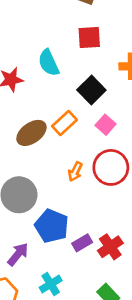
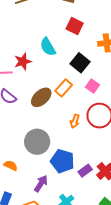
red square: (89, 38) -> (75, 26), turned 36

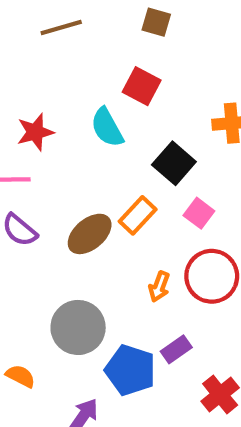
red square: (75, 26) -> (142, 86), moved
red star: (23, 61) -> (35, 132), moved
purple rectangle: (85, 171) -> (176, 349), moved

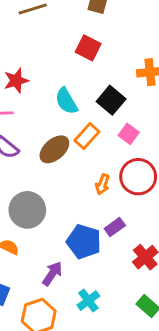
cyan semicircle: (107, 128) -> (66, 101), moved
gray circle: (78, 327) -> (27, 210), moved

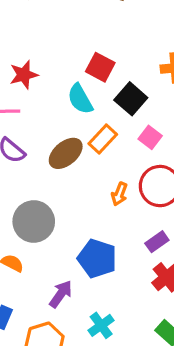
red square: (88, 48) -> (100, 67), moved
purple rectangle: (115, 227) -> (157, 242), moved

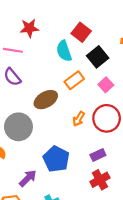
brown ellipse: (66, 153) -> (46, 100), moved

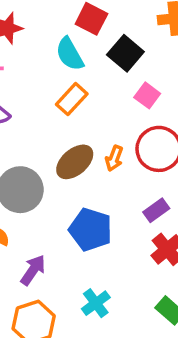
orange rectangle: (74, 80) -> (72, 99), moved
brown ellipse: (46, 100) -> (75, 162), moved
purple arrow: (28, 178) -> (33, 270), moved

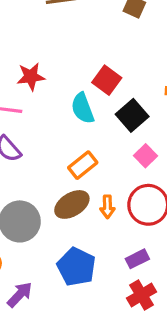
orange rectangle: (72, 99) -> (83, 165), moved
orange arrow: (114, 158) -> (107, 207), turned -30

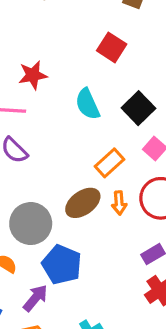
red square: (107, 80) -> (112, 47), moved
orange rectangle: (83, 165) -> (109, 163), moved
blue pentagon: (76, 267) -> (62, 265), moved

